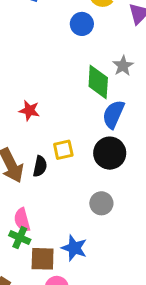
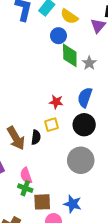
green diamond: (98, 82) -> (70, 55), moved
red star: (29, 110) -> (56, 102), moved
gray circle: (101, 203) -> (81, 160), size x1.6
blue star: (74, 248) -> (73, 204), moved

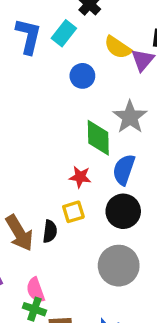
yellow semicircle: (69, 16) -> (118, 47), moved
green diamond: (70, 55) -> (98, 138), moved
gray star: (89, 63) -> (130, 117), size x1.5

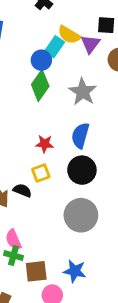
cyan rectangle: (64, 33) -> (55, 47), moved
green diamond: (98, 138) -> (40, 85), moved, turned 40
black semicircle: (50, 231) -> (22, 190), turned -72

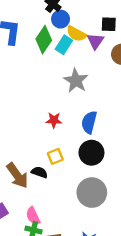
blue circle: (41, 60) -> (61, 19), moved
green diamond: (40, 85) -> (44, 40), moved
gray star: (83, 92) -> (76, 81), moved
red star: (45, 144) -> (54, 120), moved

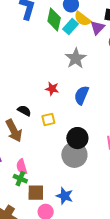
green diamond: (44, 40) -> (54, 19), turned -30
black circle: (91, 153) -> (77, 138), moved
black semicircle: (39, 172) -> (24, 111), moved

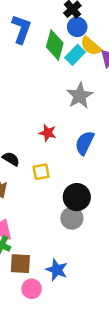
gray circle: (74, 155) -> (72, 218), size x0.7

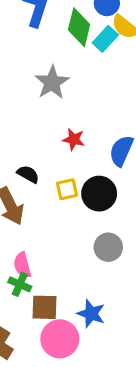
gray star: (80, 96) -> (52, 82), moved
black circle: (77, 197) -> (99, 194), moved
pink circle: (32, 289) -> (60, 339), size x1.5

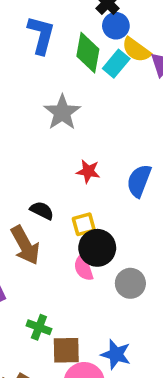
black circle: (99, 194) -> (97, 248), moved
pink semicircle: (22, 265) -> (84, 267), moved

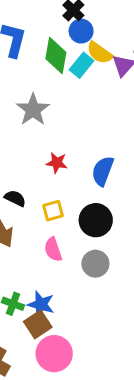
black circle: (97, 248) -> (96, 220), moved
brown square: (66, 350) -> (38, 324), turned -32
blue star: (116, 354) -> (41, 304), moved

